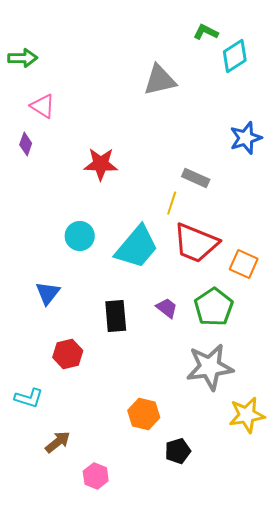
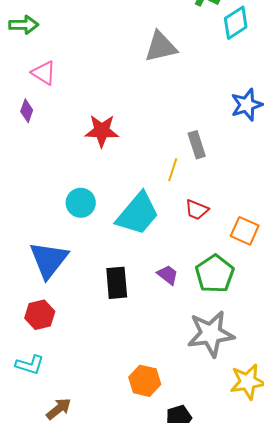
gray rectangle: (196, 178) -> (197, 145), turned 48
red trapezoid: (196, 243) -> (197, 210), size x0.5
blue triangle: (48, 293) -> (49, 260), size x1.6
red hexagon: (68, 354) -> (40, 315), moved

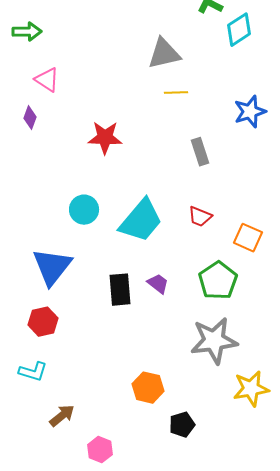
yellow line: (173, 170) -> (176, 93), moved, turned 70
purple trapezoid: (168, 275) -> (158, 284), moved

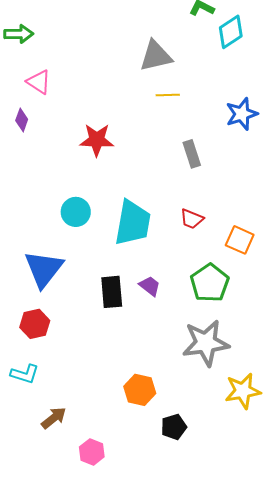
cyan trapezoid: (141, 221) -> (133, 223), turned -30

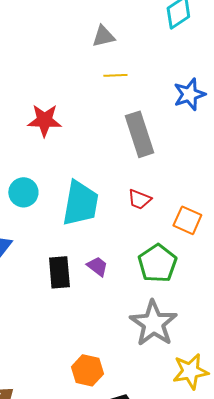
gray triangle: (156, 56) -> (103, 36), size x0.7
gray rectangle: (192, 154) -> (139, 134), size x1.6
gray star: (206, 343) -> (153, 323), turned -30

